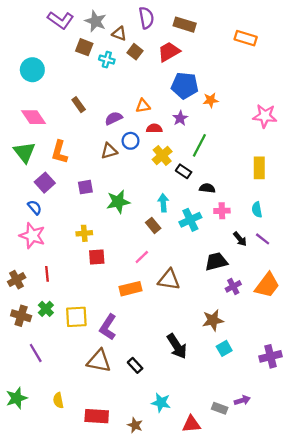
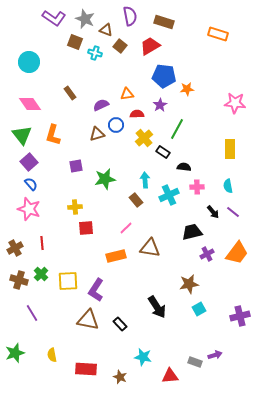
purple square: (45, 183) -> (29, 162), moved

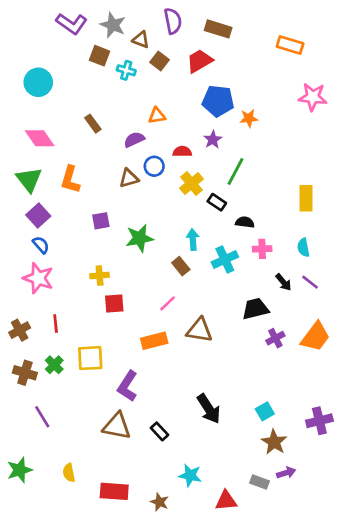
orange triangle: (127, 94) -> (157, 116), moved
pink star: (235, 103) -> (313, 97), moved
yellow square: (68, 281) -> (90, 358), moved
brown star: (189, 284) -> (274, 442), moved, turned -30

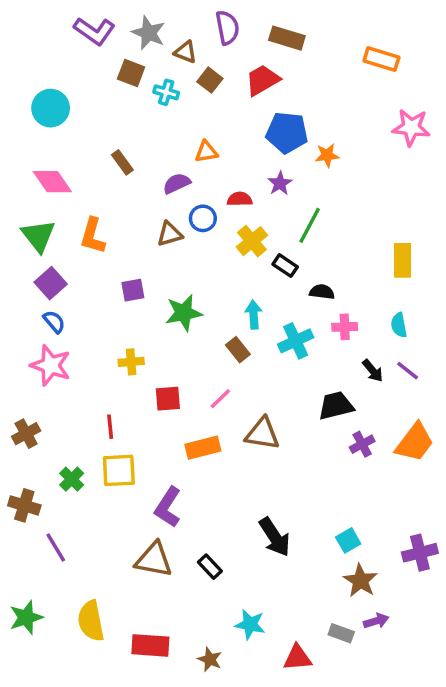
red square: (114, 303) -> (168, 399), moved
red line: (56, 323) -> (110, 427), moved
brown cross: (25, 373) -> (24, 505), moved
yellow semicircle: (69, 473) -> (91, 621), size x1.6

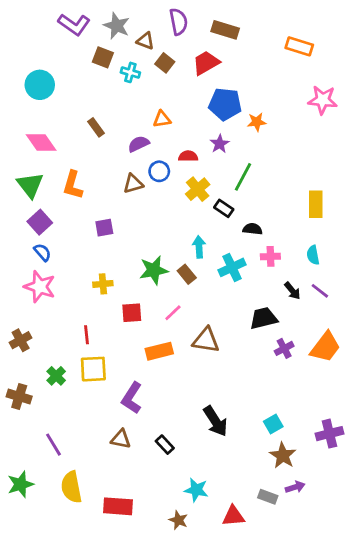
green star: (184, 313) -> (154, 270), moved
purple line: (56, 547) -> (53, 445), moved
brown triangle: (154, 560) -> (121, 439), size x0.7
brown star: (210, 659) -> (178, 520), moved

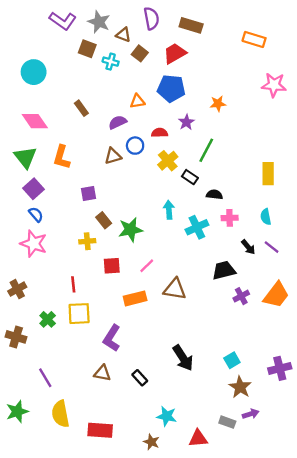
blue pentagon: (225, 104) -> (171, 88), moved
brown rectangle: (187, 274) -> (104, 220), moved

